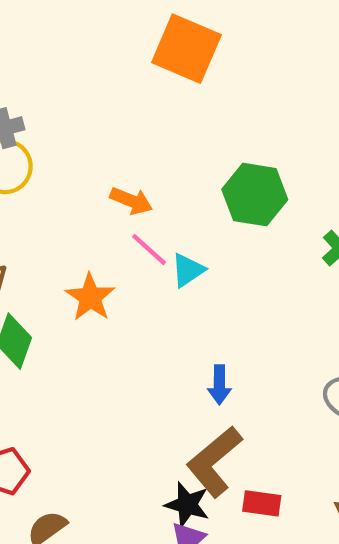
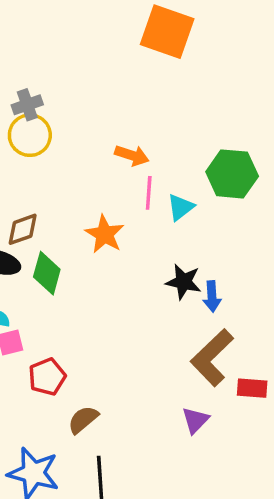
green hexagon: (255, 195) -> (232, 174), moved
pink line: (149, 249) -> (149, 193), turned 56
black star: (187, 505) -> (184, 282), moved

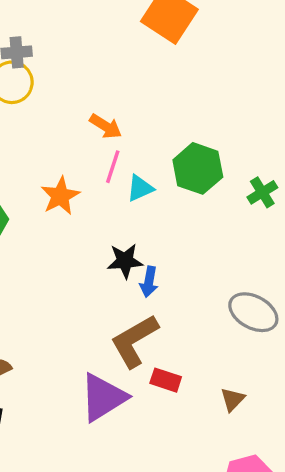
black star: (184, 282) -> (125, 261), turned -30
purple triangle: (195, 420) -> (103, 397), size x1.8

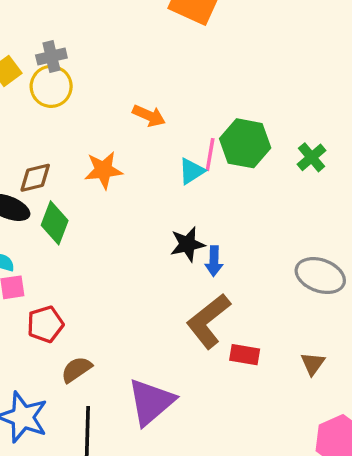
pink line: (113, 167) -> (210, 155), moved
orange star: (60, 196) -> (103, 170), moved, turned 30
purple triangle: (103, 397) -> (151, 402), moved

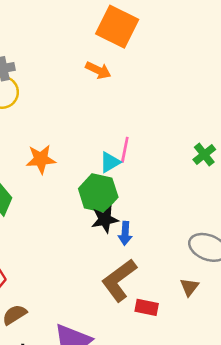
orange arrow: (149, 116) -> (98, 70), moved
green hexagon: (245, 143) -> (98, 193), moved
brown triangle: (313, 364) -> (189, 287), moved

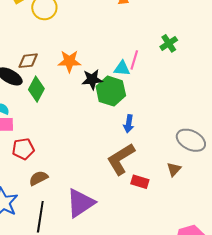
green cross: (204, 155) -> (169, 43), moved
cyan triangle: (110, 162) -> (122, 68), turned 30
black star: (105, 219) -> (92, 79), moved

